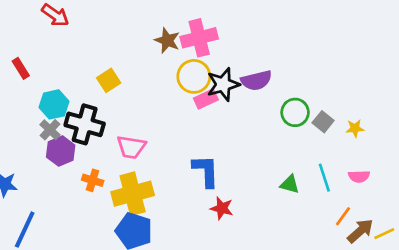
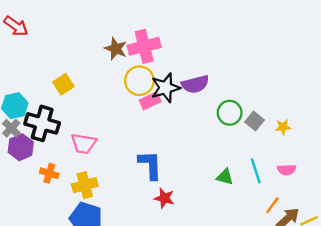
yellow cross: (133, 194) -> (85, 185), size x0.7

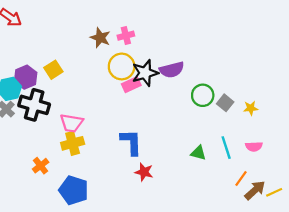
pink cross: (144, 46) -> (126, 36), size x0.6
purple hexagon: (21, 147) -> (26, 77), moved
orange cross: (49, 173) -> (41, 166), moved, turned 35
yellow cross: (85, 185) -> (73, 143), moved

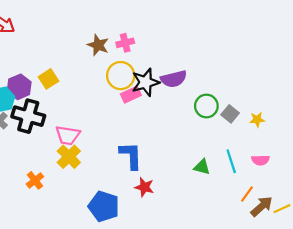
yellow cross: (73, 143) -> (69, 157), turned -30
blue pentagon: (74, 190) -> (104, 206), moved

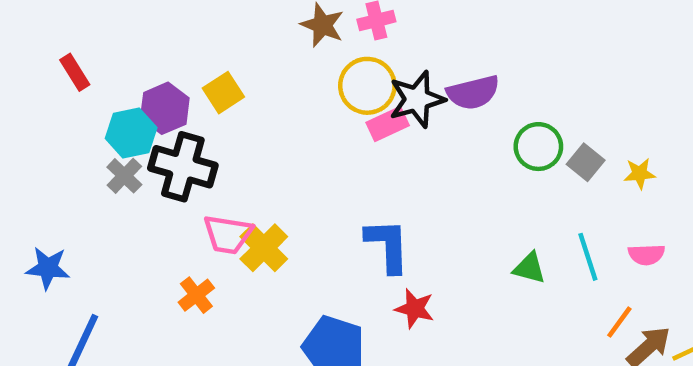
pink trapezoid: (68, 135) -> (228, 234), moved

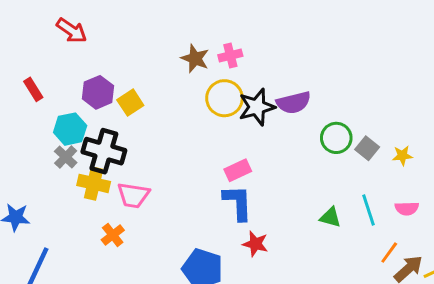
purple hexagon: (165, 108) -> (98, 92), moved
pink rectangle: (388, 124) -> (238, 170), moved
yellow cross: (264, 248) -> (94, 183), moved, turned -32

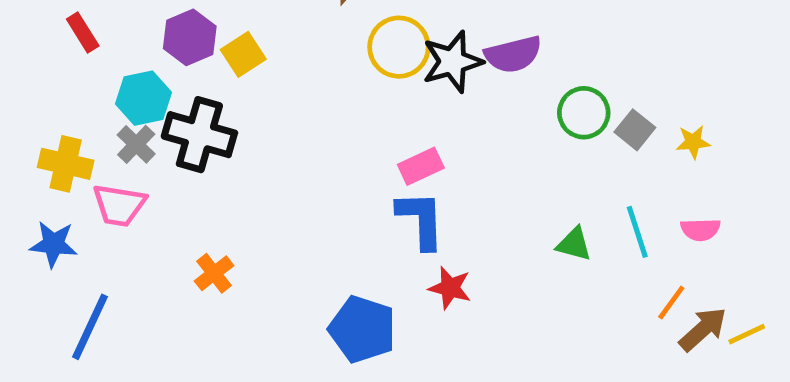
yellow cross: (94, 183) -> (66, 164), moved
pink trapezoid: (133, 195) -> (119, 205), moved

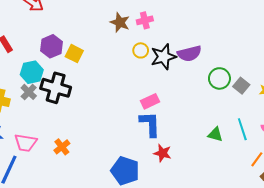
yellow circle: (399, 47) -> (141, 50), size x0.6
yellow square: (243, 54) -> (74, 54), turned -30
pink trapezoid: (119, 205) -> (26, 143), moved

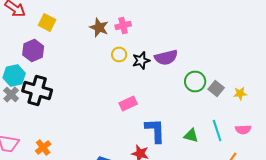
yellow square: (74, 54) -> (47, 22), moved
black star: (163, 57) -> (141, 60), size x0.7
blue L-shape: (150, 124) -> (155, 130), moved

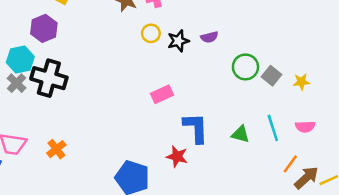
purple semicircle: (166, 58) -> (209, 37), size x0.6

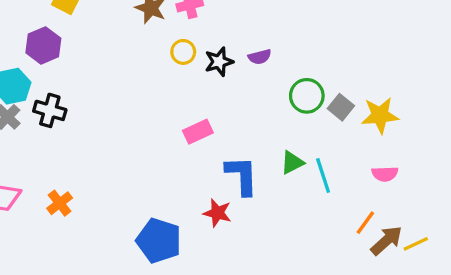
black cross: (49, 78) -> (50, 110), size x0.7
yellow star: (301, 82) -> (380, 115), size x1.6
cyan line: (273, 128) -> (323, 176), moved
green triangle: (240, 134) -> (292, 162), moved, turned -42

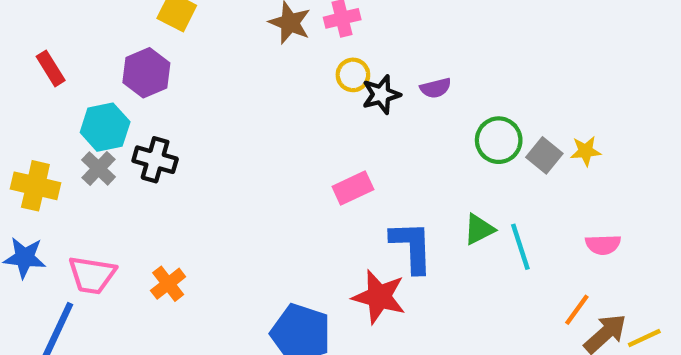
yellow circle: (183, 52) -> (353, 75), moved
yellow star: (380, 115) -> (586, 151), moved, size x0.6
red star: (217, 213) -> (379, 297), size x1.4

